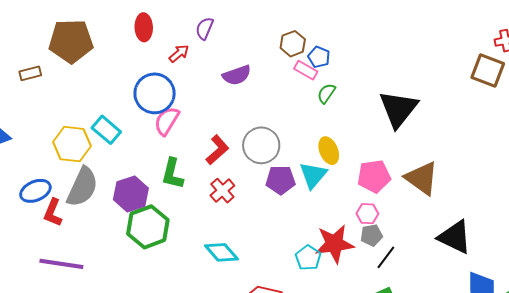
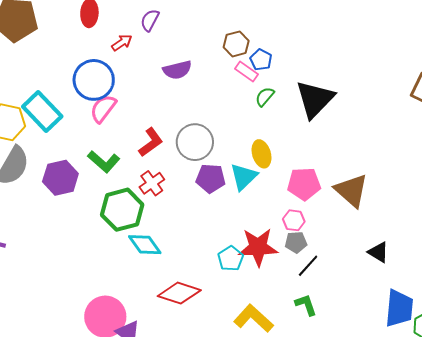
black triangle: (398, 109) -> (315, 99), moved
cyan rectangle: (106, 130) -> (42, 112), size x1.4
green L-shape: (172, 174) -> (104, 162), turned -68
green hexagon: (148, 227) -> (122, 210), moved
black triangle: (455, 237) -> (378, 252), size x0.6

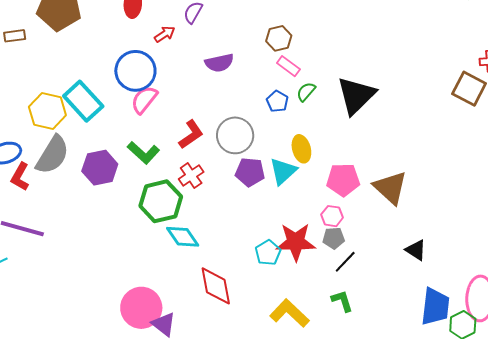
blue pentagon: (261, 60) -> (277, 101), moved
red diamond: (179, 293) -> (216, 286), turned 60

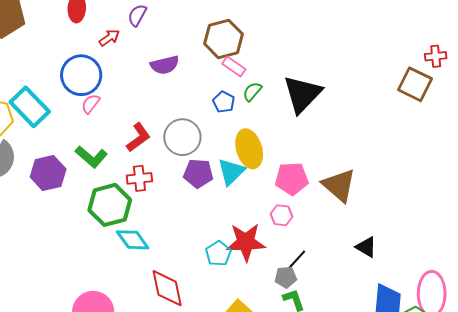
brown hexagon: (279, 38) -> (224, 39), size x1.5
pink semicircle: (144, 100) -> (91, 104), size x0.7
yellow ellipse: (301, 149) -> (249, 149), size x1.4
red cross: (191, 176) -> (139, 178), turned 30
gray pentagon: (334, 238) -> (286, 277), moved

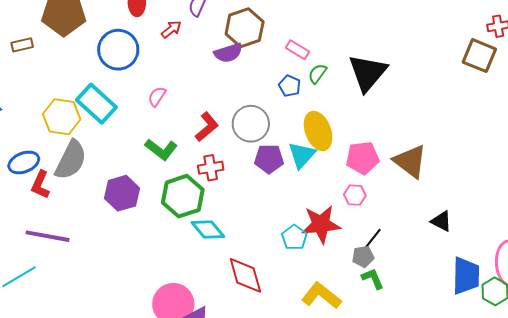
brown hexagon: (224, 39) -> (245, 28), moved
blue circle: (81, 75) -> (118, 50), moved
purple hexagon: (48, 173) -> (122, 193), moved

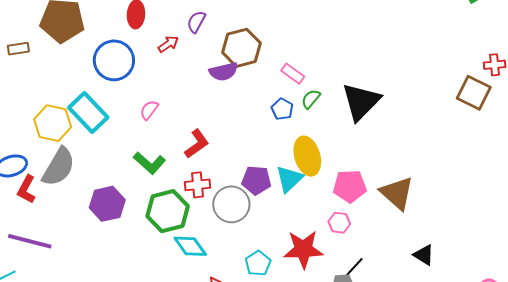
gray circle: (251, 124) -> (231, 204), moved
cyan pentagon: (294, 237) -> (258, 263), moved

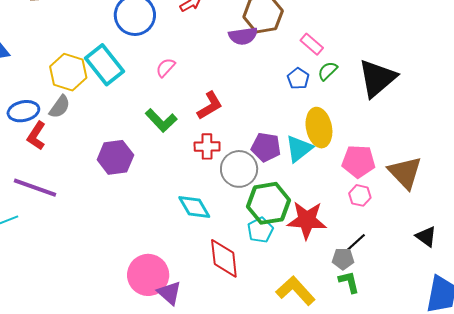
gray semicircle: (59, 167) -> (60, 107), moved, size x0.6
green hexagon: (168, 211) -> (268, 203), moved
pink hexagon: (339, 223) -> (360, 195), moved

